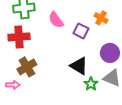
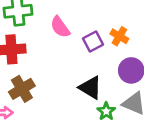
orange cross: (101, 18) -> (119, 36), moved
purple square: (81, 31) -> (93, 41), turned 35

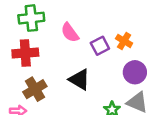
black triangle: (90, 88) -> (79, 79), moved

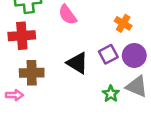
purple square: (100, 46) -> (108, 54), moved
brown cross: (35, 89) -> (32, 73), turned 30

